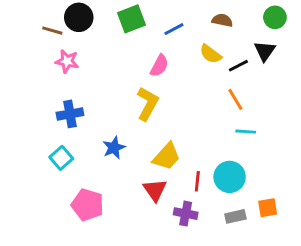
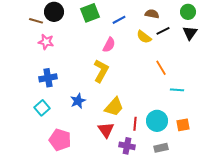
black triangle: (265, 51) -> (190, 33), moved
black line: (238, 66) -> (163, 31), moved
cyan line: (246, 132) -> (177, 90), moved
orange square: (268, 208) -> (183, 125), moved

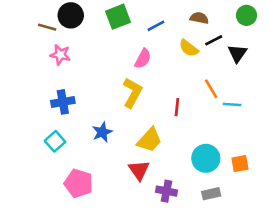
black triangle: (190, 33) -> (237, 53), moved
cyan line: (177, 90) -> (232, 105), moved
red line: (135, 124) -> (177, 107), moved

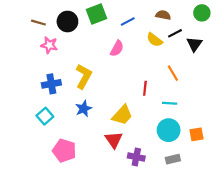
black circle: (71, 15) -> (67, 22), moved
yellow L-shape: (132, 93) -> (84, 76), moved
cyan line: (232, 105) -> (170, 103), moved

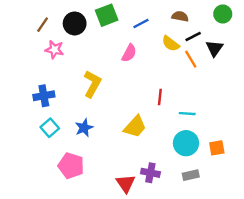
brown line: (38, 23) -> (43, 25), turned -72
orange line: (173, 73) -> (191, 59), moved
blue cross: (51, 84) -> (44, 96), moved
blue star: (84, 109) -> (84, 128), moved
red triangle: (114, 140) -> (126, 183), moved

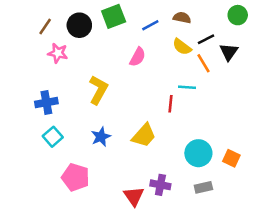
brown semicircle: (180, 16) -> (182, 18), moved
cyan line: (187, 114) -> (187, 87), moved
blue star: (84, 128) -> (101, 137), moved
orange square: (217, 148) -> (231, 158), turned 35

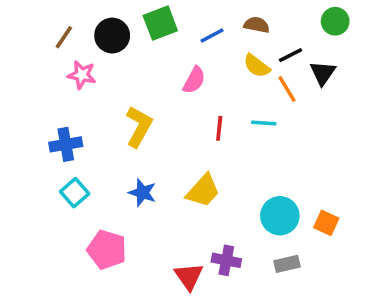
red line: (171, 104) -> (219, 128), moved
blue star: (101, 137) -> (142, 193), turned -30

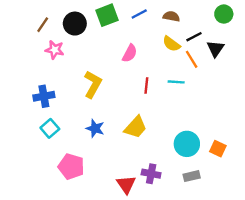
blue line: (212, 36) -> (139, 14), moved

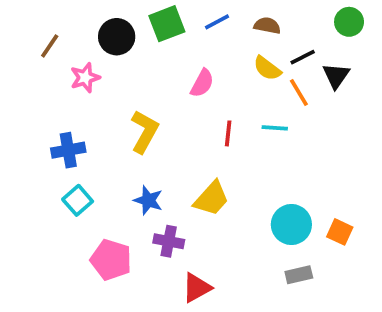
brown line: (43, 25) -> (50, 46), moved
pink star: (55, 50) -> (85, 78), turned -30
purple cross: (151, 174) -> (169, 241), moved
red triangle: (126, 184) -> (197, 288), turned 36

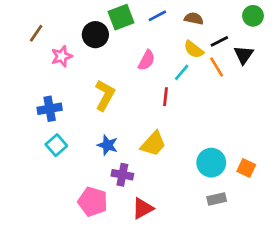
black circle: (117, 37) -> (95, 35), moved
cyan line: (275, 128) -> (182, 72), moved, turned -54
pink pentagon: (111, 260) -> (93, 202), moved

